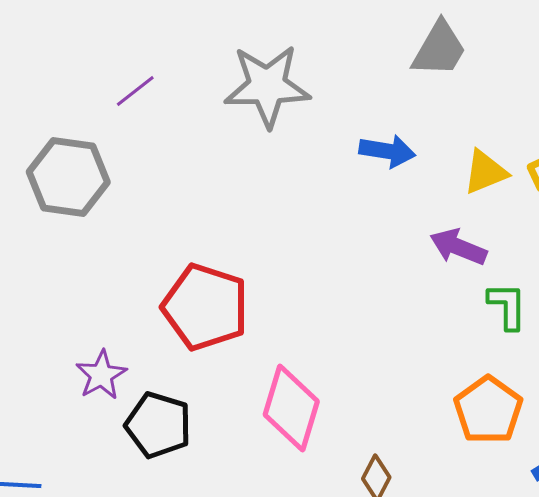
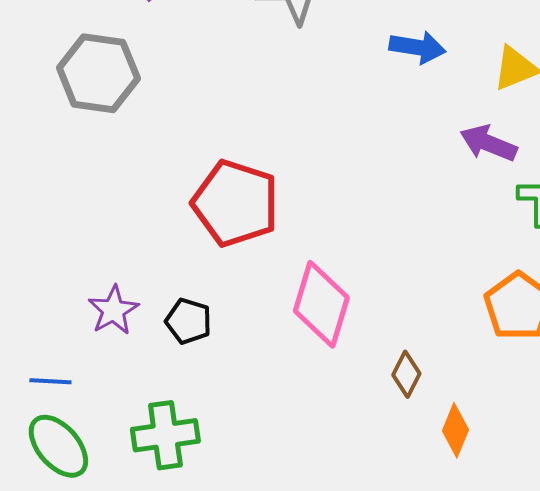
purple star: (101, 375) -> (113, 310), moved
black pentagon: (158, 425) -> (188, 321), size x0.7

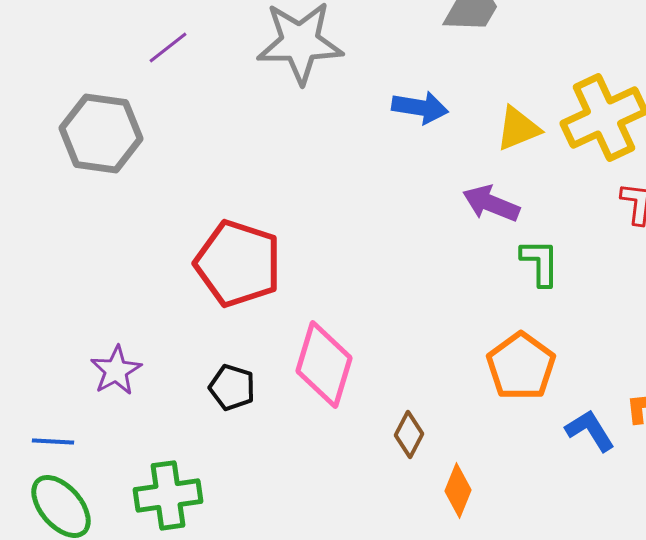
black pentagon: (188, 321) -> (232, 387), moved

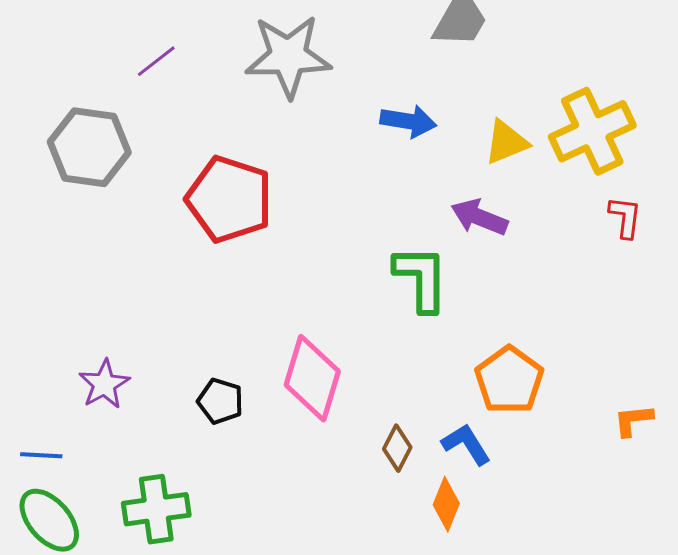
green L-shape: (540, 262) -> (421, 278), moved, size x1.4
red pentagon: (238, 263) -> (229, 199), moved
blue L-shape: (590, 430) -> (466, 444), moved

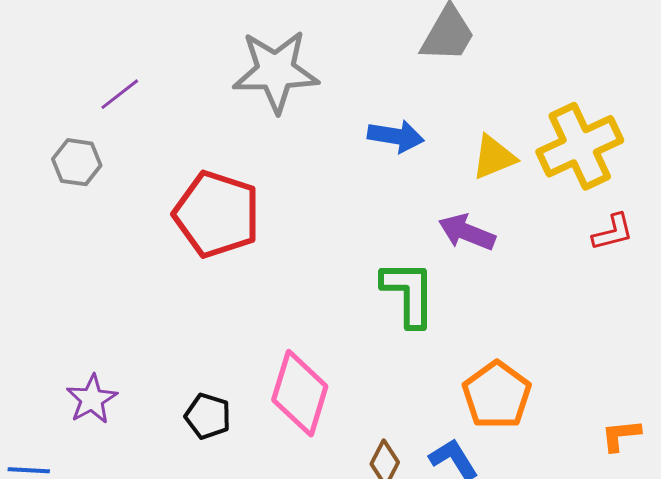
purple line: (156, 61) -> (120, 94), moved
gray hexagon: (89, 147) -> (77, 162), size x0.6
red L-shape: (625, 217) -> (613, 232), turned 69

